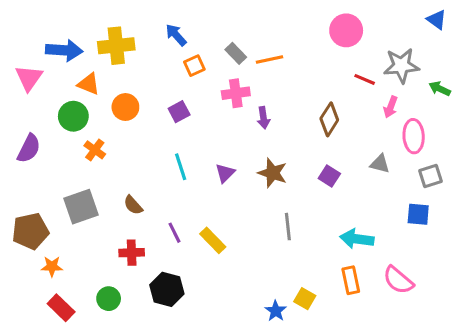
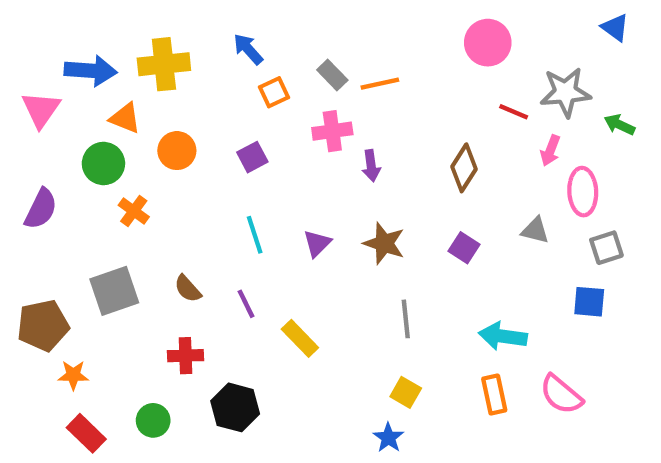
purple line: (174, 233) -> (246, 304), moved
yellow square: (305, 299) -> (406, 392), moved

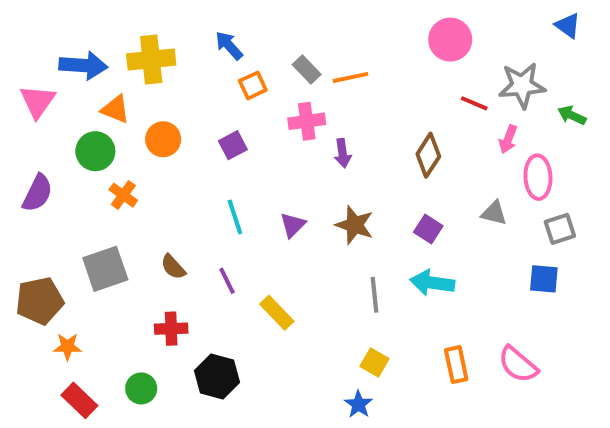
cyan arrow: (503, 336) -> (432, 283), moved

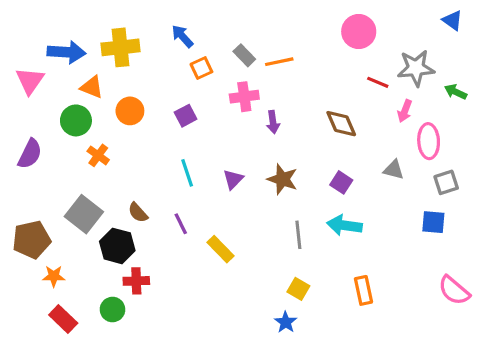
brown diamond: (428, 155) -> (341, 124), turned -56
gray square: (105, 269) -> (84, 214), turned -33
red cross: (171, 329) -> (136, 281), moved
pink semicircle: (518, 365) -> (454, 290), moved
black hexagon: (217, 376) -> (117, 246), moved

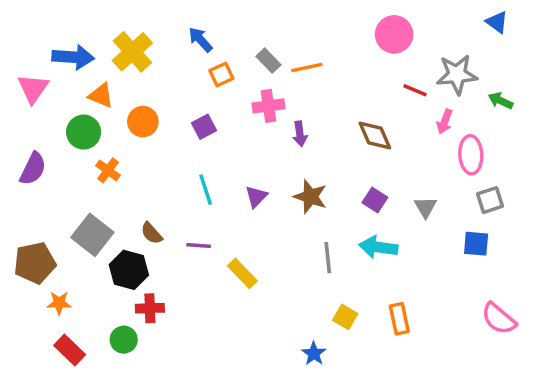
yellow cross: (120, 47) -> (132, 52), turned -36
gray triangle: (394, 170) -> (425, 207), moved, turned 45
purple line: (181, 224) -> (199, 245), turned -60
yellow square: (298, 289) -> (345, 317), moved

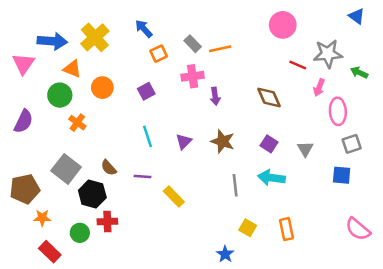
green circle: (124, 340) -> (80, 233), moved

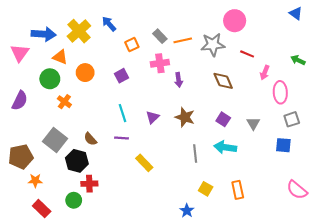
blue arrow: (144, 29) -> (109, 24), moved
gray star: (328, 54) -> (213, 45), moved
purple line: (142, 176) -> (121, 138), moved
green circle: (80, 233) -> (74, 200), moved

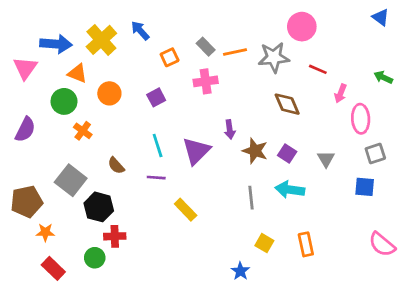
purple arrow: (179, 80) -> (230, 129), moved
purple triangle: (153, 117) -> (196, 151), size x1.6
brown star: (185, 117) -> (255, 151), moved
brown semicircle: (90, 139) -> (116, 166), moved

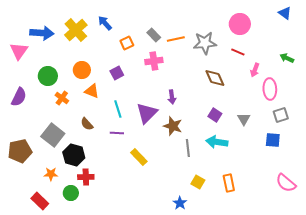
pink circle: (302, 27) -> (240, 24), moved
orange triangle: (77, 73) -> (92, 91), moved
brown star: (255, 151) -> (173, 126), moved
orange star: (45, 232) -> (51, 174), moved

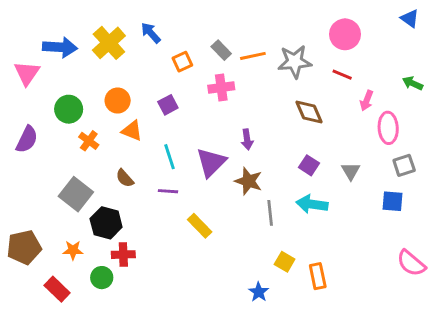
brown pentagon: (20, 151) -> (24, 247), moved
orange rectangle: (229, 183) -> (318, 276), moved

